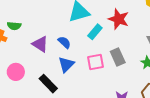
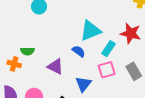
blue semicircle: (64, 42) -> (79, 51), moved
pink square: (95, 62) -> (107, 70), moved

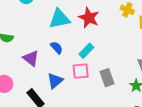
cyan triangle: (90, 31) -> (59, 19), moved
red star: (131, 33) -> (89, 18), moved

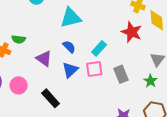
red star: (89, 18) -> (132, 32), moved
blue triangle: (55, 81) -> (70, 70), moved

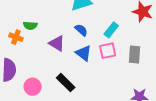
blue triangle: (70, 70) -> (84, 53), turned -36
gray rectangle: (121, 74) -> (134, 54), turned 30
pink circle: (19, 85) -> (33, 87), moved

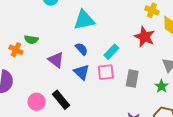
pink circle: (33, 87) -> (37, 102), moved

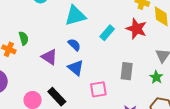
green semicircle: (31, 40) -> (24, 38), turned -112
cyan rectangle: (111, 52) -> (107, 33), moved
pink square: (106, 72) -> (98, 89), moved

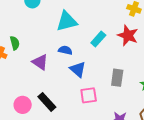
blue semicircle: (74, 45) -> (65, 50), turned -32
blue triangle: (76, 68) -> (78, 69), moved

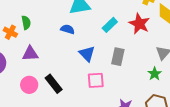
blue semicircle: (65, 50) -> (68, 29), moved
purple triangle: (40, 62) -> (30, 54), moved, turned -42
gray rectangle: (117, 78) -> (118, 57), moved

